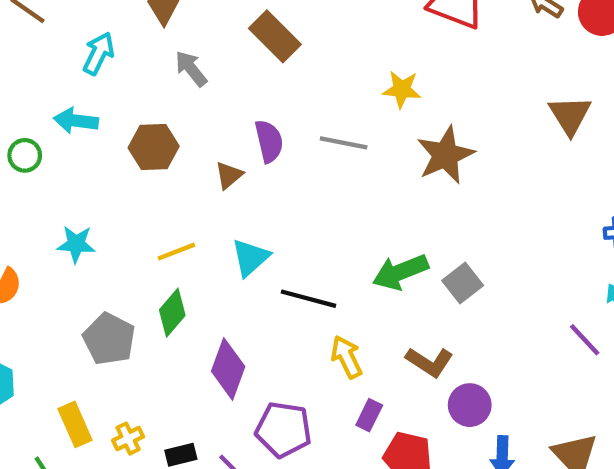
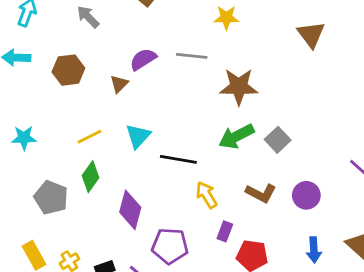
brown triangle: (570, 115) -> (311, 34), moved
purple semicircle: (269, 141) -> (143, 59), turned -104
brown star: (445, 155) -> (239, 87), moved, turned 30
purple circle: (470, 405) -> (306, 195), moved

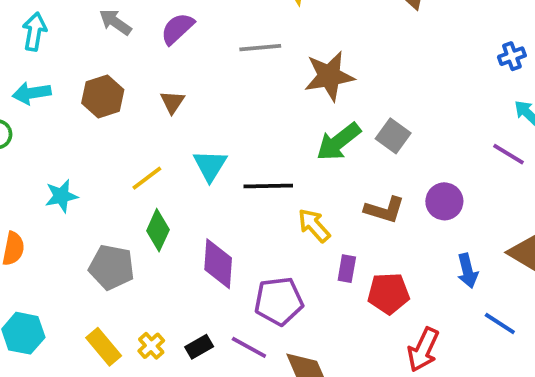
purple semicircle: (143, 59) -> (177, 29), moved

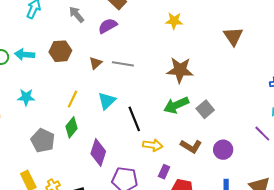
gray line: (260, 48) -> (123, 64), moved
cyan arrow: (32, 93) -> (25, 54), moved
yellow line: (147, 178) -> (73, 99), turned -42
black line: (268, 186) -> (134, 119), turned 55
yellow arrow: (314, 225) -> (153, 145), turned 126

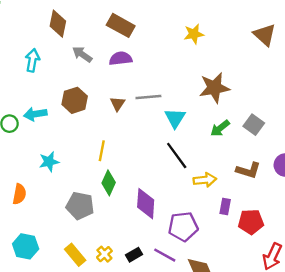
purple semicircle: (108, 26) -> (121, 58), turned 36
cyan triangle: (107, 101) -> (175, 118), moved
green arrow: (176, 105) -> (220, 128), size x0.7

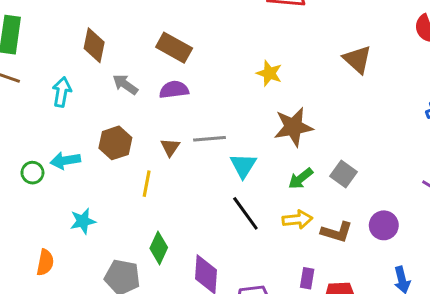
yellow star: (194, 34) -> (269, 73), moved, turned 30
yellow line: (102, 151) -> (147, 184), moved
yellow arrow: (205, 180) -> (297, 219), moved

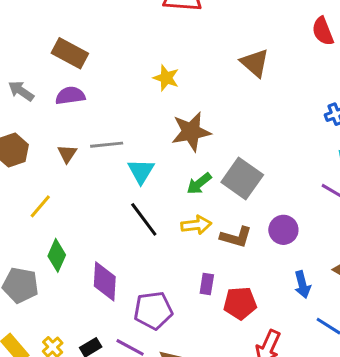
gray square: (344, 174) -> (242, 178), size x1.5
yellow line: (147, 184) -> (40, 206), moved, turned 30

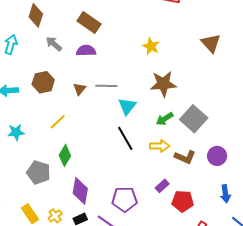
purple diamond: (105, 281) -> (80, 191), moved
purple rectangle: (207, 284) -> (162, 186), turned 32

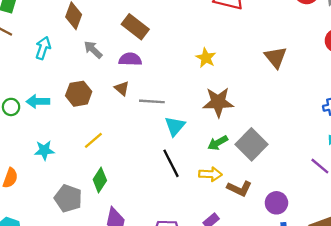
brown triangle: (79, 89) -> (122, 88), moved, turned -32
purple circle: (217, 156) -> (276, 203), moved

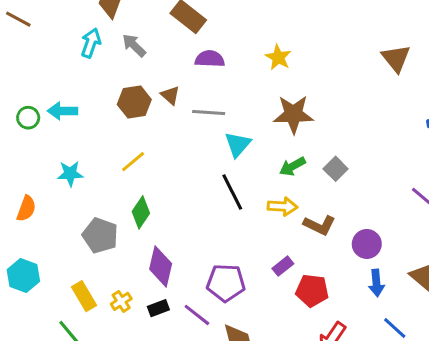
cyan arrow: (43, 48) -> (91, 43), moved
brown triangle: (276, 57) -> (396, 58), moved
purple semicircle: (130, 59) -> (210, 59), moved
brown hexagon: (79, 94) -> (134, 102), moved
gray square: (251, 144) -> (336, 169), size x0.6

